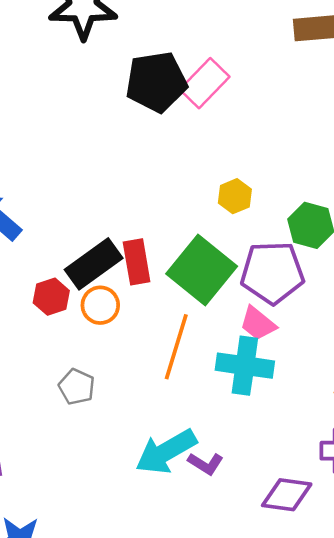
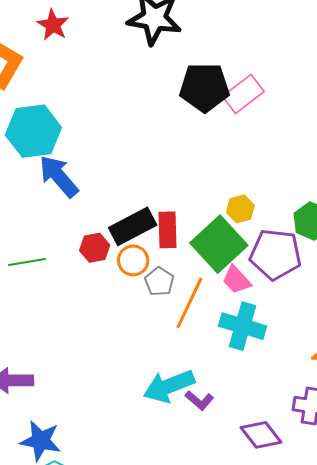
yellow hexagon: (235, 196) -> (240, 209), moved
pink trapezoid: (258, 324) -> (236, 280), moved
gray pentagon: (77, 387) -> (159, 282), moved
purple diamond: (287, 495) -> (261, 435), turned 36

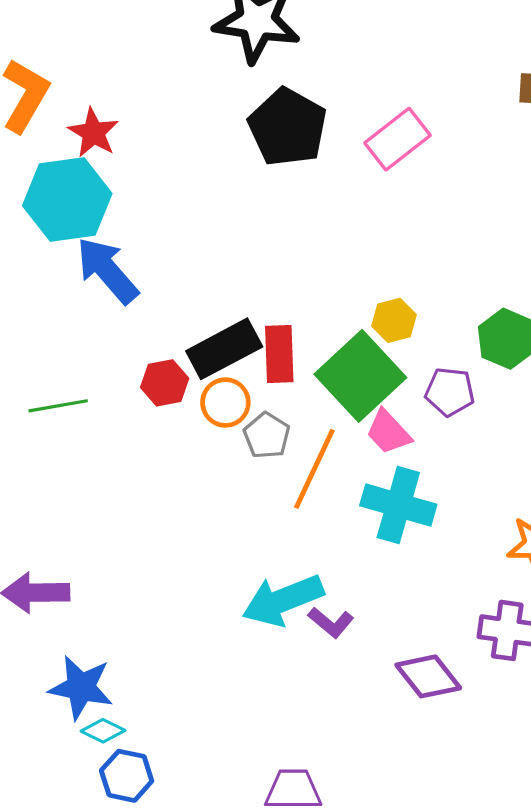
red star: (53, 25) -> (93, 133), moved
black pentagon: (204, 87) -> (288, 127), moved, turned 30
purple pentagon: (276, 254) -> (450, 392), size x0.6

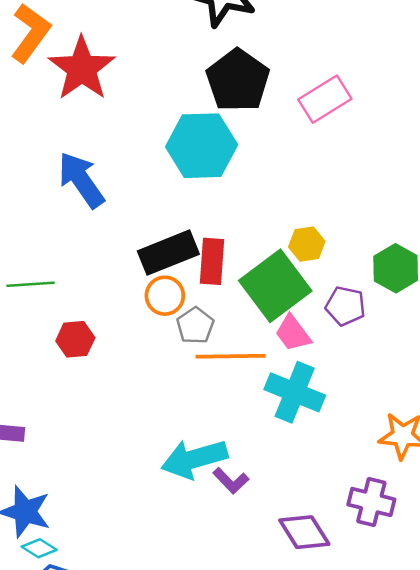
red star: (93, 133) -> (82, 68), size x1.6
cyan hexagon: (67, 200) -> (202, 146), moved
red hexagon: (165, 383) -> (75, 339), moved
orange line: (314, 469) -> (231, 356), turned 58

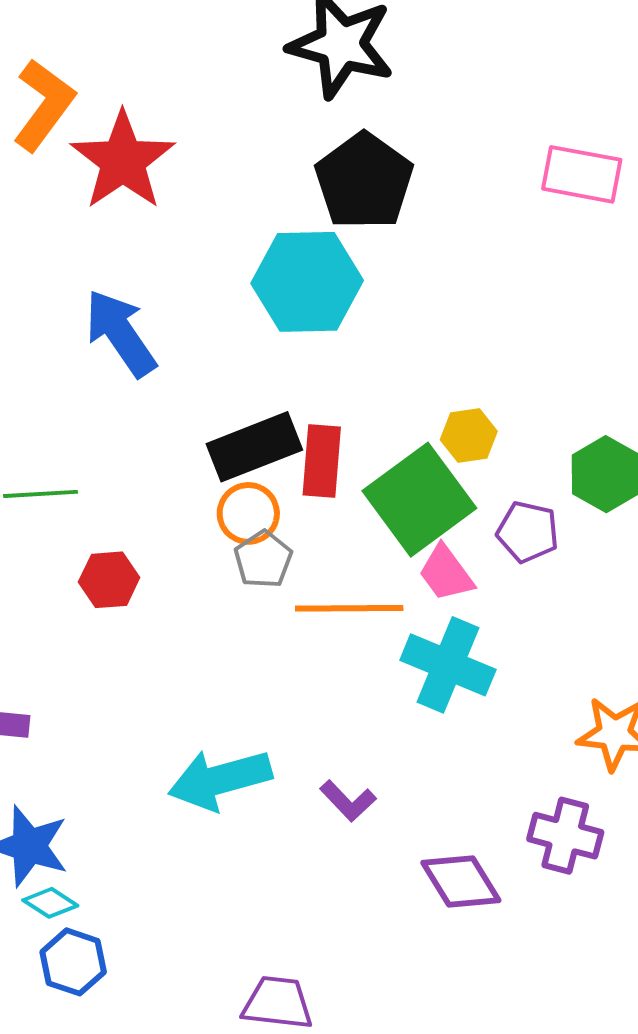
pink rectangle: (325, 99) -> (582, 174), moved, turned 42
gray pentagon: (195, 326) -> (263, 559), moved
cyan arrow: (194, 459) -> (220, 779), moved

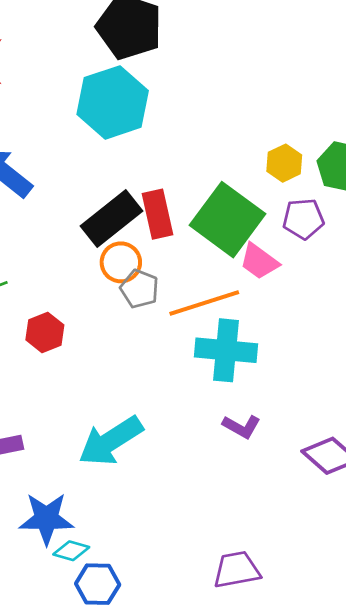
yellow hexagon: (469, 435) -> (284, 163), moved
cyan cross: (448, 665) -> (226, 350), moved
cyan arrow: (220, 779) -> (111, 441), moved

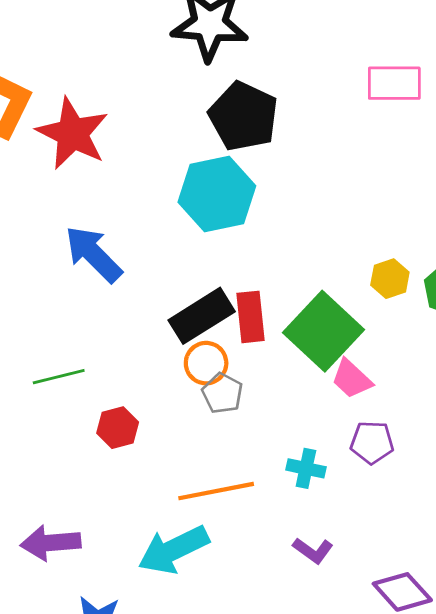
purple pentagon: (303, 219) -> (372, 442), moved
orange line: (204, 303) -> (216, 491), moved
cyan cross: (226, 350) -> (306, 468), size x0.6

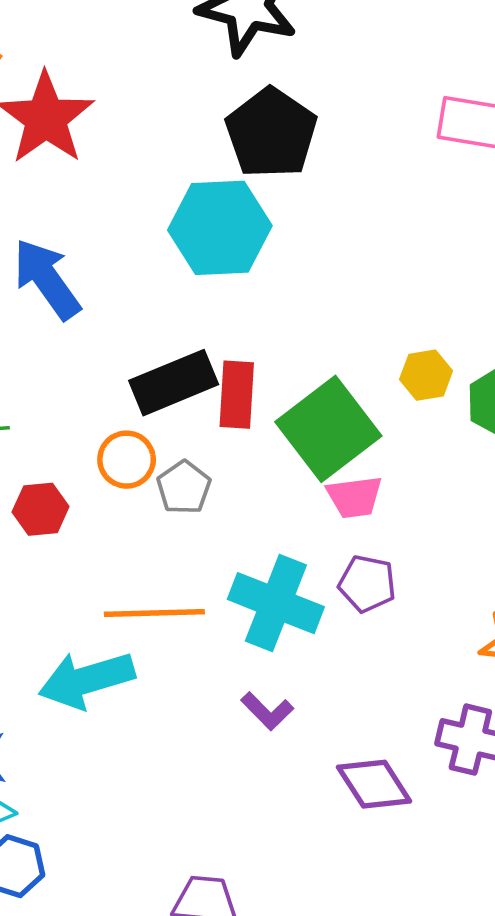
orange circle: (206, 363) -> (127, 460), moved
pink trapezoid: (352, 379) -> (355, 497), turned -60
cyan cross: (306, 468) -> (276, 603), size x1.8

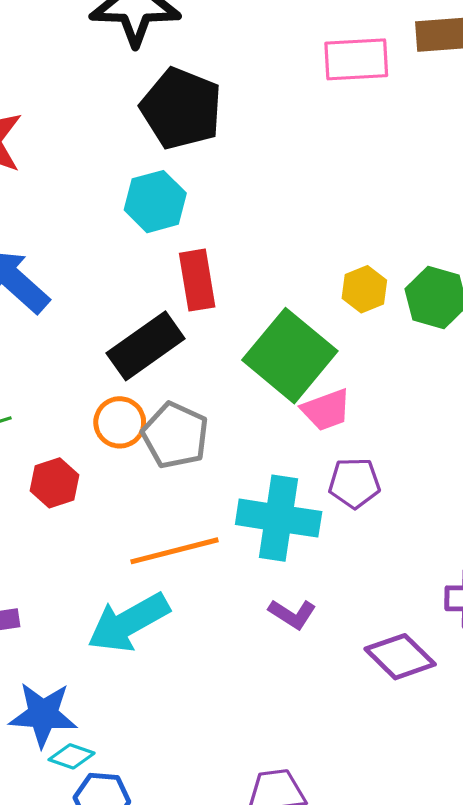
cyan hexagon: (220, 228) -> (155, 202), size x0.7
red rectangle: (237, 395) -> (197, 280), moved
gray pentagon: (184, 487) -> (175, 435), size x1.4

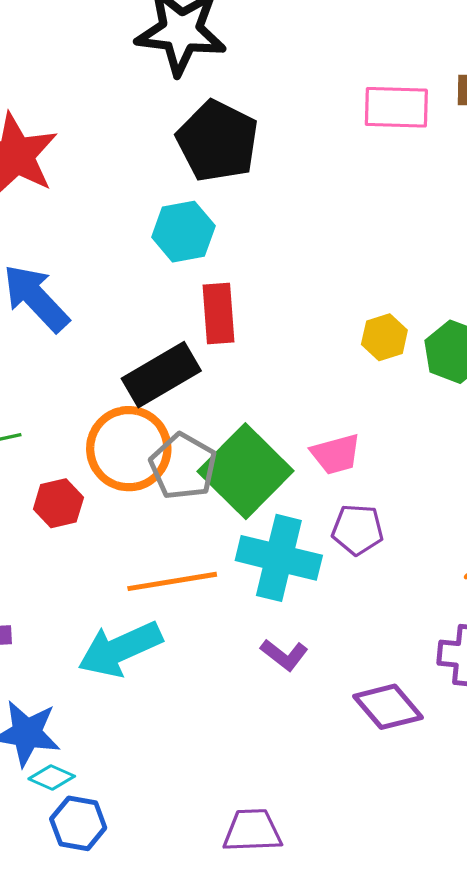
green square: (290, 356) -> (246, 471), moved
orange circle: (120, 422) -> (129, 449), size x1.6

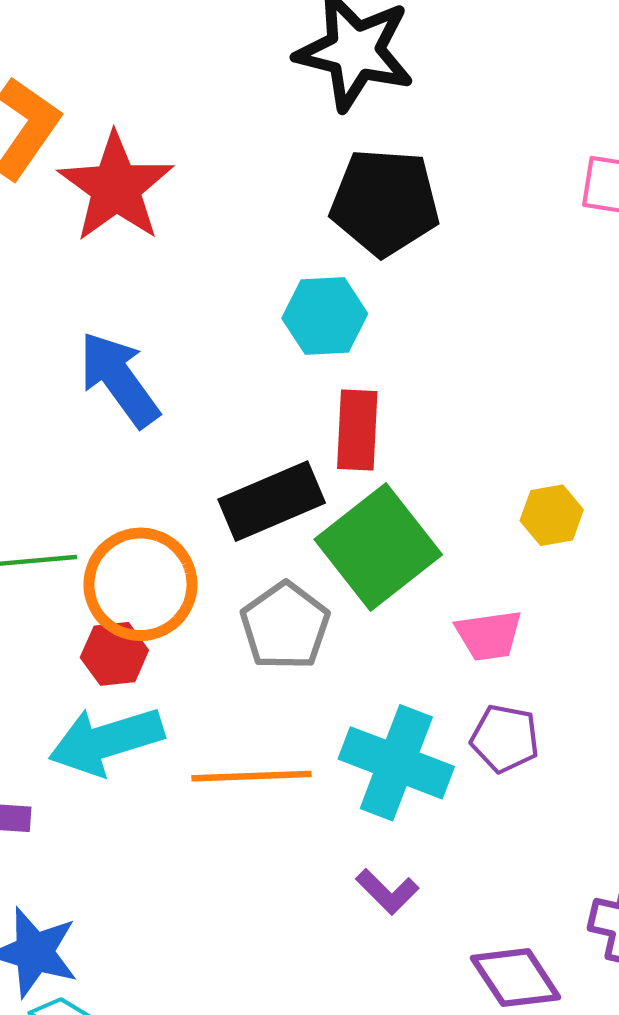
black pentagon: (218, 141) -> (385, 202), turned -30
yellow hexagon: (384, 337) -> (552, 515), moved
orange circle: (129, 449) -> (140, 584), moved
green square: (246, 471) -> (378, 547), moved
cyan arrow: (120, 649) -> (106, 741), moved

